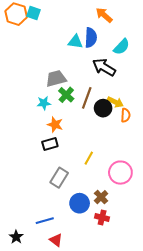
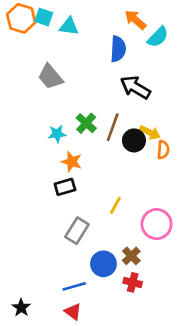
cyan triangle: (75, 42) -> (69, 26), moved
cyan semicircle: (121, 47) -> (158, 37), moved
gray trapezoid: (56, 78) -> (50, 77), moved, turned -115
blue line: (45, 221) -> (74, 286), moved

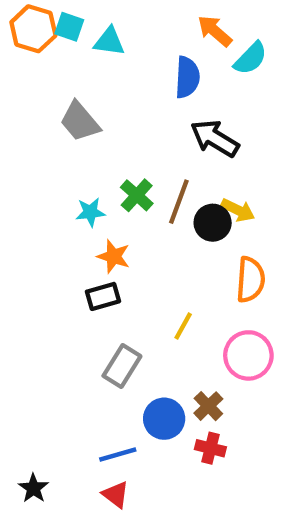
orange semicircle: (163, 150) -> (251, 280), moved, size x1.5

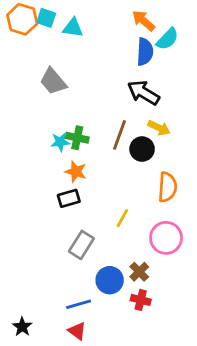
blue semicircle: (187, 77) -> (145, 52), moved
green cross: (137, 195) -> (77, 138), moved, turned -30
yellow arrow: (238, 210) -> (159, 128), moved

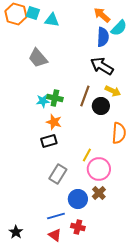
pink circle: (166, 238) -> (99, 169), moved
red cross: (141, 300) -> (78, 227), moved

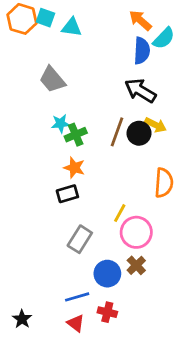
green cross: (55, 98) -> (76, 135), turned -35
cyan star: (43, 101) -> (61, 124), moved
black circle: (101, 106) -> (139, 133), moved

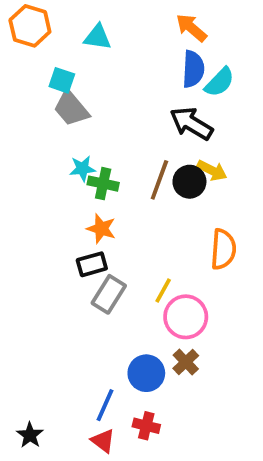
cyan square: (45, 18) -> (62, 80), moved
cyan semicircle: (164, 38) -> (220, 82), moved
green cross: (76, 135) -> (103, 184), turned 35
gray rectangle: (80, 239) -> (109, 294), moved
blue line: (77, 297) -> (105, 405), turned -50

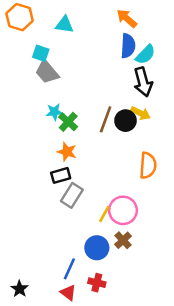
black arrow: (191, 123) -> (143, 82), moved, turned -136
green cross: (103, 184) -> (68, 122), turned 30
yellow line: (163, 291) -> (104, 214), moved

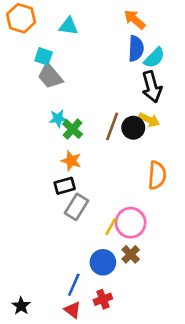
red cross: (97, 283) -> (103, 299), turned -35

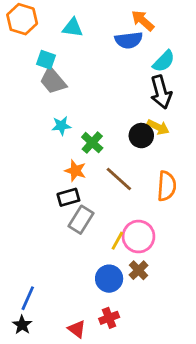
blue semicircle: (136, 49) -> (129, 40), moved, turned 80
brown line: (112, 126) -> (119, 179), moved, turned -68
green cross: (73, 129) -> (92, 143), moved
blue line: (74, 285) -> (28, 298), moved

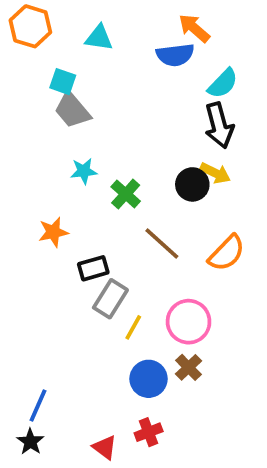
orange star: (75, 171) -> (53, 232), moved, turned -30
orange semicircle: (167, 186) -> (227, 253), turned 40
yellow line: (117, 241) -> (133, 327), moved

